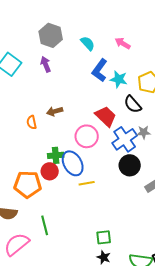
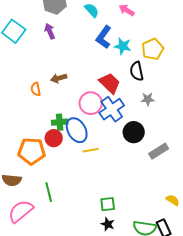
black semicircle: (133, 104) -> (137, 71), turned 30
blue cross: (125, 139) -> (112, 109), moved

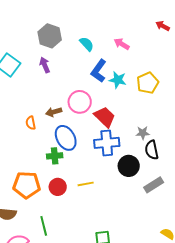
black semicircle: (137, 71) -> (152, 150), moved
pink circle: (91, 103) -> (80, 102), moved
blue cross: (112, 109) -> (107, 143), turned 30
blue ellipse: (77, 130) -> (66, 138), moved
red circle: (54, 138) -> (58, 187), moved

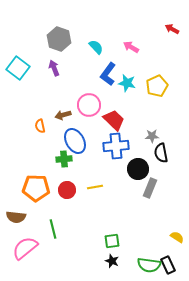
gray rectangle: (154, 185) -> (150, 188), moved, turned -36

